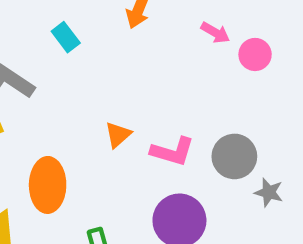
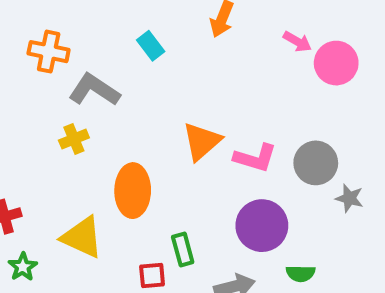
pink circle: (255, 54) -> (336, 63), size x1.4
orange triangle: (118, 135) -> (202, 141), size x1.5

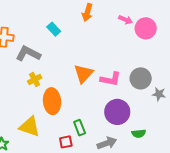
yellow cross: (74, 139) -> (35, 79), moved

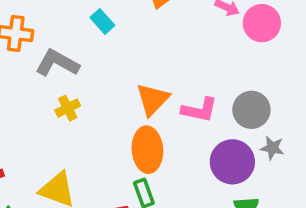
gray star: (159, 94) -> (272, 148), moved
orange ellipse: (52, 101) -> (147, 150), moved
purple circle: (117, 112) -> (232, 162), moved

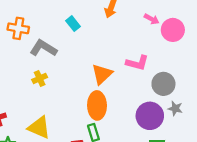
yellow cross: (68, 108) -> (40, 78), moved
pink L-shape: (199, 110) -> (137, 63), moved

